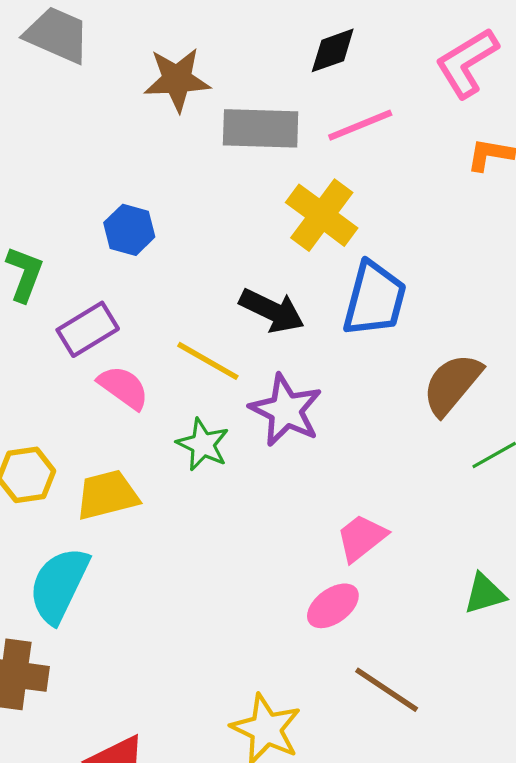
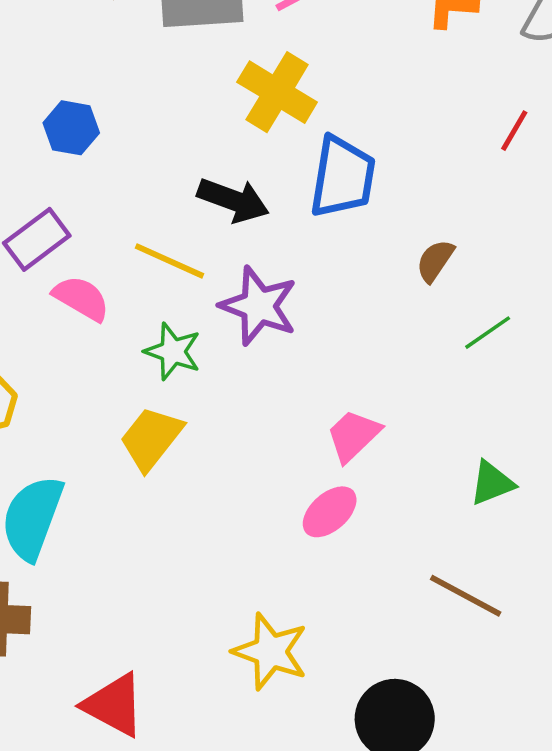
brown semicircle: (452, 384) -> (435, 261), size x0.6
yellow trapezoid: (107, 495) -> (151, 438), moved, turned -32
brown line: (387, 690) -> (466, 596), moved

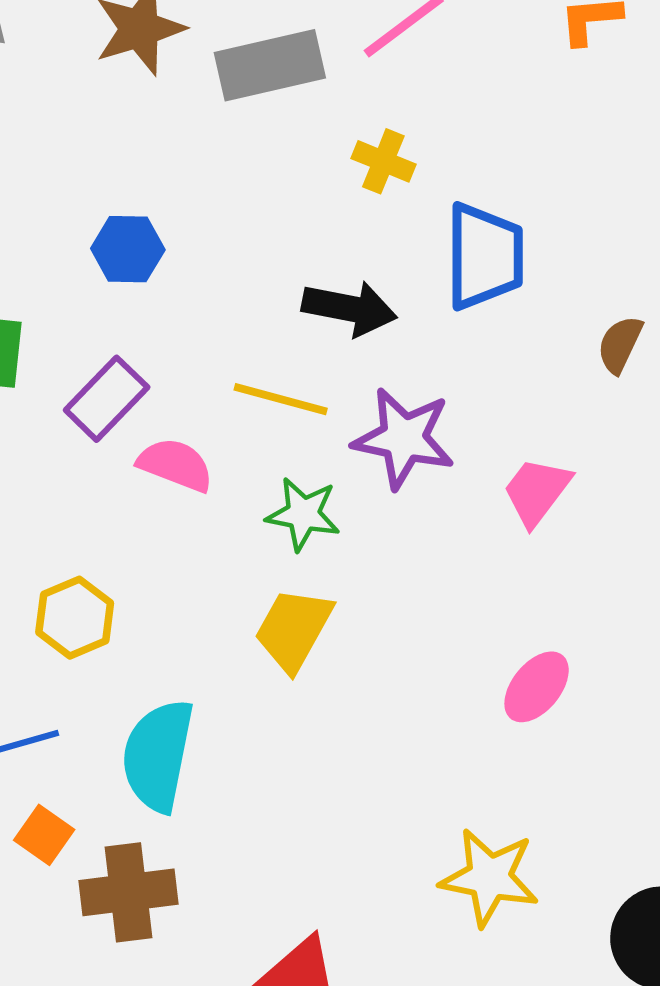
yellow cross: (277, 92) -> (383, 161), size x0.6
pink trapezoid: (353, 436) -> (537, 491), moved

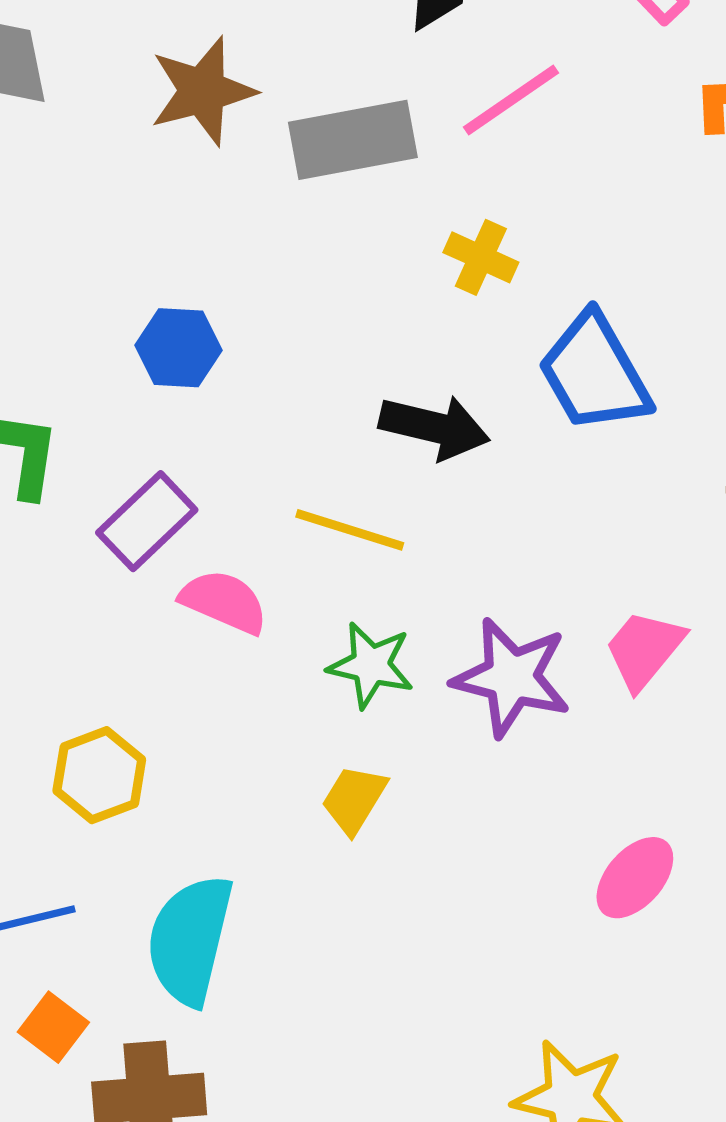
blue trapezoid: (484, 256) -> (594, 373), turned 148
purple star: (404, 438) -> (512, 677), moved
yellow trapezoid: (294, 629) -> (354, 799), size x0.7

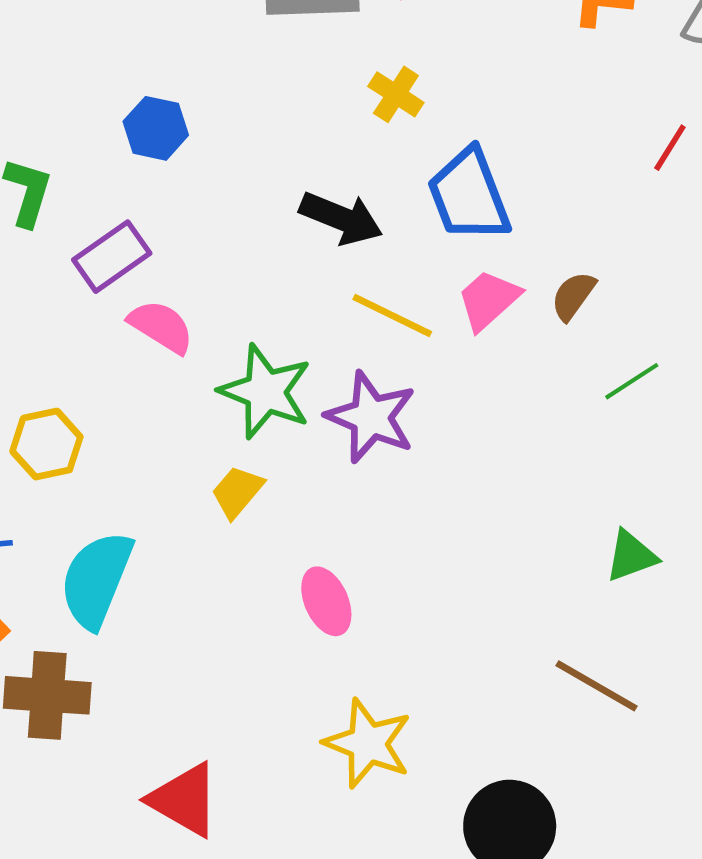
yellow line: (350, 530) -> (392, 315), moved
pink trapezoid: (644, 650) -> (488, 300), moved
green star: (371, 665) -> (265, 392), size x1.4
pink ellipse: (635, 878) -> (326, 601), moved, turned -74

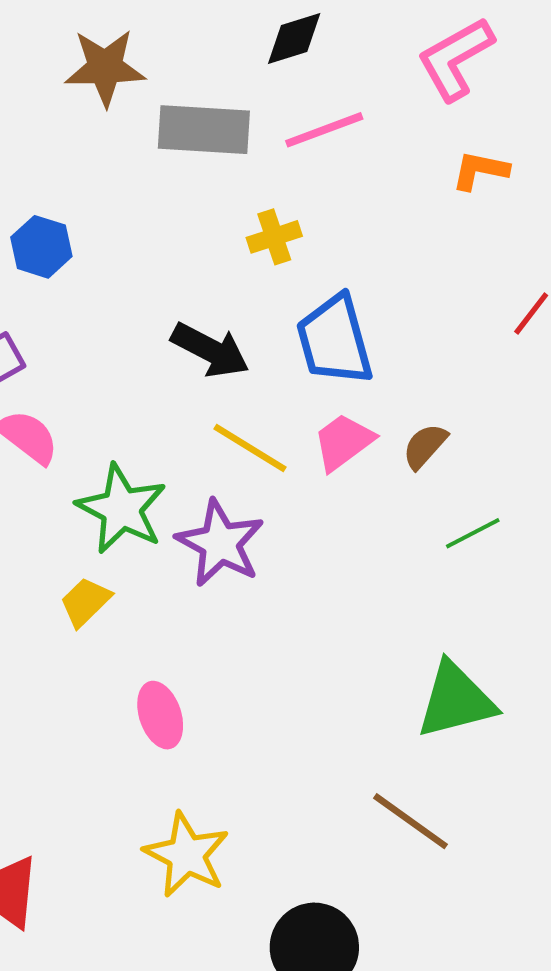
yellow cross: (396, 94) -> (274, 237), turned 33
green triangle: (631, 556) -> (456, 700), size x1.6

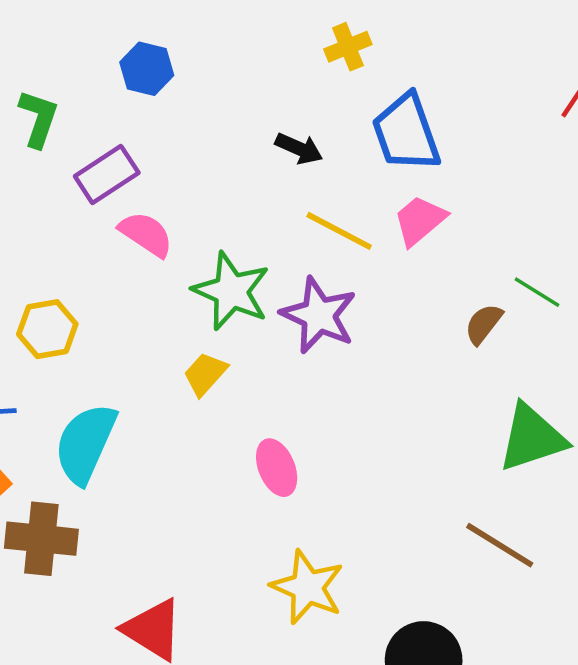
black arrow: (210, 350) -> (299, 148), size x0.7
brown semicircle: (425, 446) -> (484, 324), moved
green line: (473, 533) -> (537, 292), turned 63

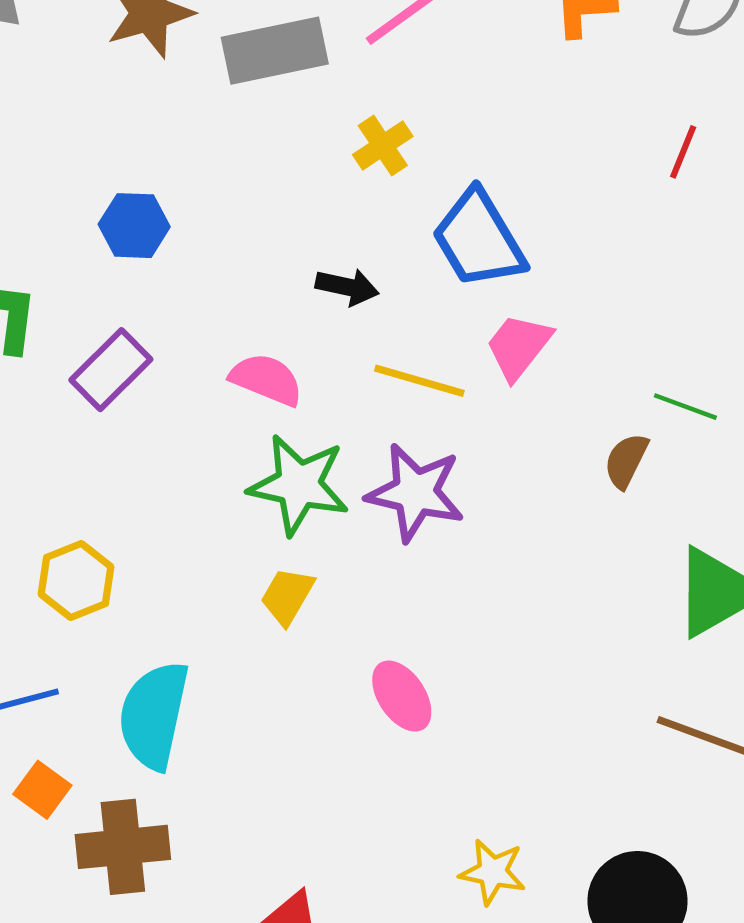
pink semicircle: (146, 234) -> (266, 379), moved
yellow star: (307, 587) -> (493, 872), moved, size x0.7

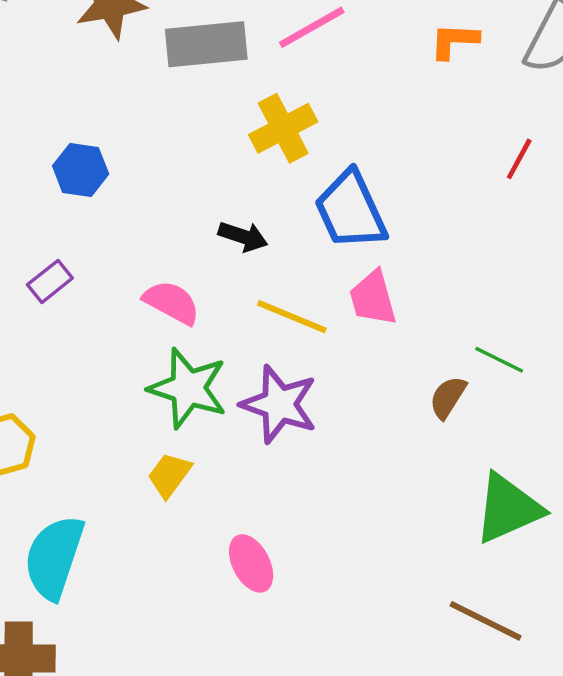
yellow cross: (383, 146) -> (283, 128), size x1.4
pink trapezoid: (518, 346) -> (373, 298), turned -60
purple rectangle: (111, 370) -> (50, 281), size x0.7

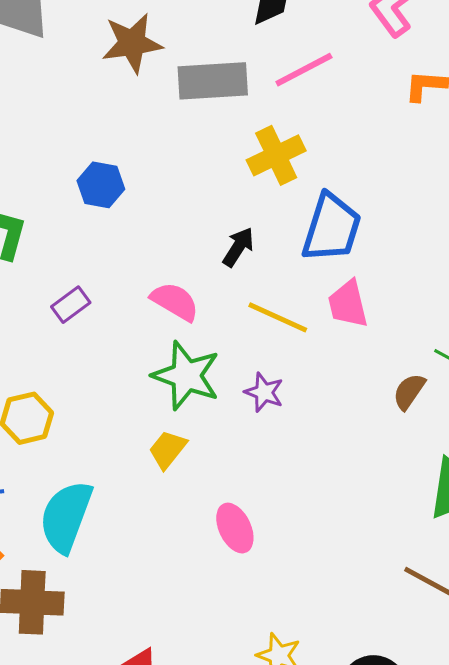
blue trapezoid: (351, 210) -> (332, 228), turned -140
black arrow: (243, 236) -> (238, 247), turned -78
purple rectangle: (50, 281) -> (71, 305), moved
purple star: (279, 404) -> (264, 392), size x0.6

